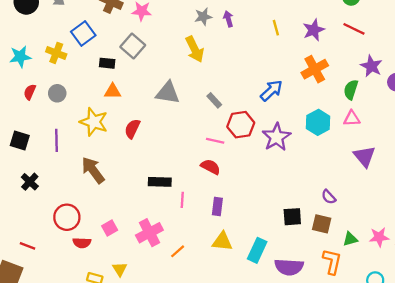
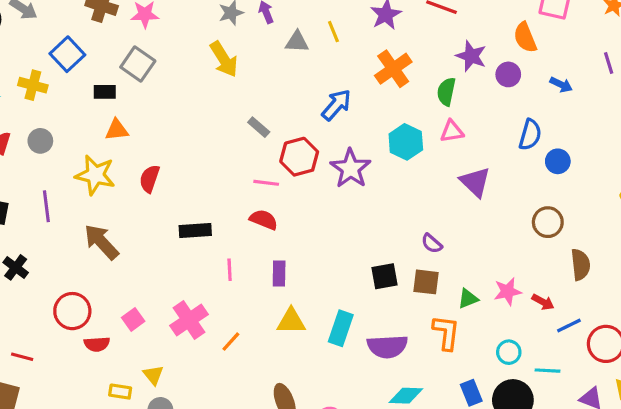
yellow line: (276, 28) -> (333, 32), moved
gray triangle: (168, 93) -> (297, 42), moved, size x0.7
black rectangle: (160, 182) -> (195, 230), moved

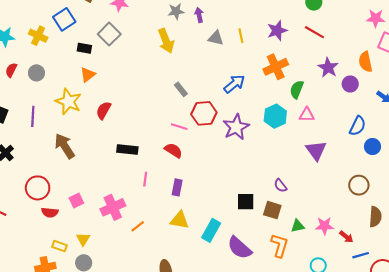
green semicircle: (446, 92) -> (297, 89), moved
orange triangle: (117, 130) -> (88, 75), turned -42
purple semicircle: (387, 346) -> (239, 248), turned 35

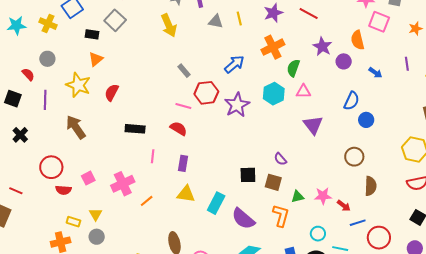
red semicircle: (11, 70) -> (28, 74), moved, turned 112

